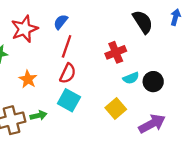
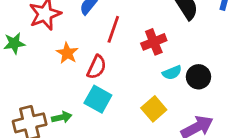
red line: (67, 46) -> (113, 29), moved
orange star: (28, 79) -> (67, 53), moved

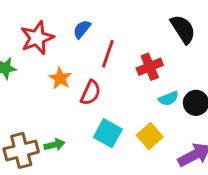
cyan square: (98, 99) -> (108, 133), moved

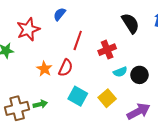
blue semicircle: (82, 29) -> (60, 14), moved
orange star: (60, 78) -> (44, 69), moved

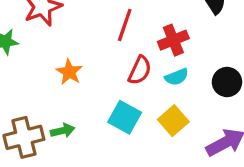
red semicircle: (66, 68) -> (140, 70), moved
cyan semicircle: (120, 72) -> (177, 77), moved

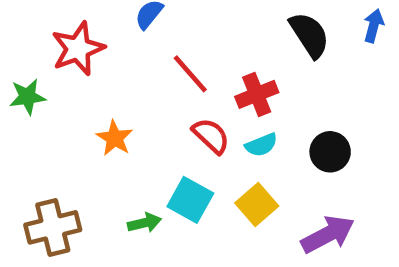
red line: (125, 25) -> (190, 74), turned -60
red semicircle: (140, 70) -> (211, 136), turned -72
green arrow: (63, 131) -> (144, 223), moved

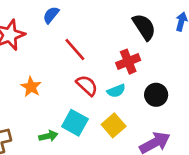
red cross: (257, 94) -> (128, 62), moved

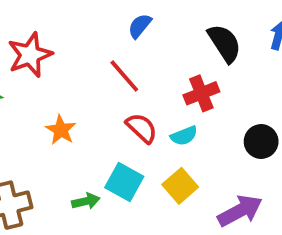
blue semicircle: (51, 15) -> (140, 26), moved
black circle: (156, 95) -> (261, 142), moved

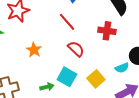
red cross: (201, 93) -> (107, 31), turned 30
cyan semicircle: (184, 136) -> (122, 68), moved

